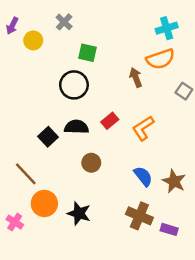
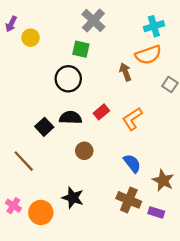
gray cross: (64, 22) -> (93, 21), moved, size x1.5
brown star: (174, 181) -> (163, 180), moved
orange circle: (44, 203) -> (41, 212), moved

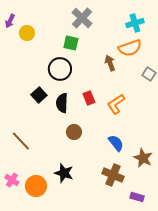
red rectangle: (101, 112) -> (89, 98), turned -72
black semicircle: (71, 118) -> (62, 103), turned -90
black square: (44, 127) -> (39, 95), moved
purple rectangle: (156, 212) -> (137, 197), moved

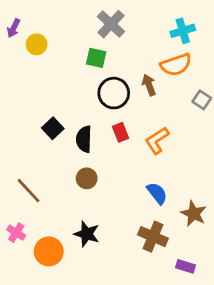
black circle: (60, 69) -> (114, 93), moved
brown circle: (74, 132) -> (87, 178), moved
pink cross: (12, 180) -> (16, 233), moved

